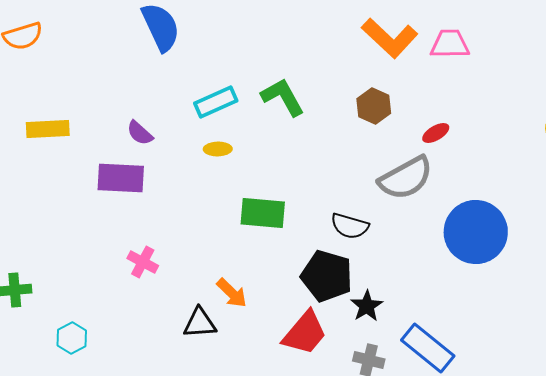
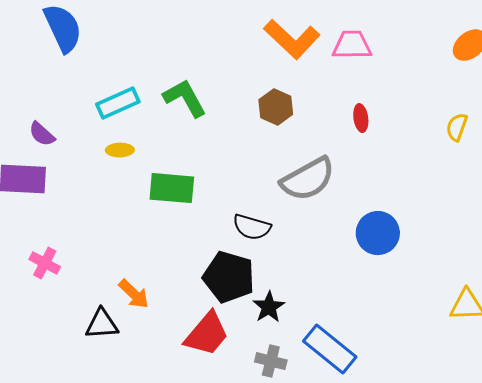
red ellipse: (436, 133) -> (361, 118), moved, turned -68
green rectangle: (263, 213) -> (172, 188), moved
blue circle: (476, 232) -> (378, 233), size x0.7

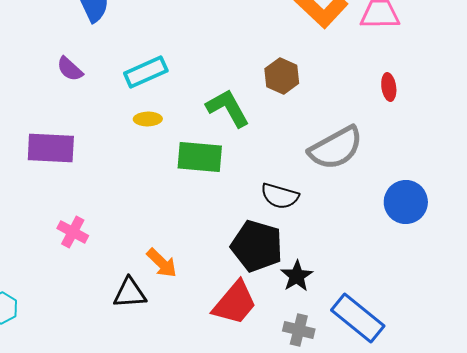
green L-shape: (185, 98) -> (228, 108), moved
brown hexagon: (276, 107) -> (282, 76), moved
purple semicircle: (42, 134) -> (70, 69), moved

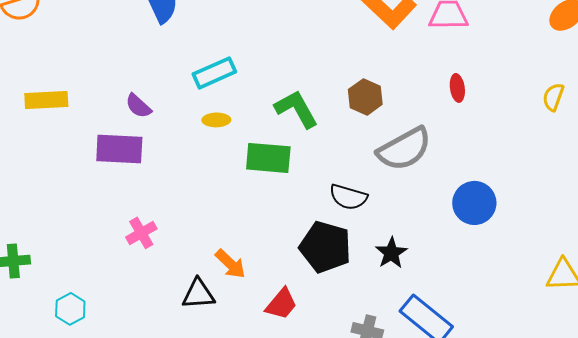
purple semicircle: (70, 69) -> (138, 106), moved
brown hexagon: (282, 76) -> (365, 97), moved
pink cross: (73, 232) -> (141, 233), turned 32
black star: (297, 276) -> (391, 253), moved
red trapezoid: (235, 303) -> (281, 304), moved, size x0.7

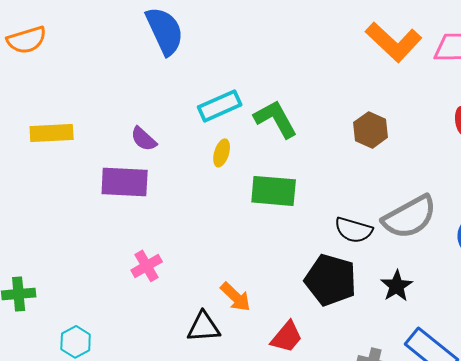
green L-shape: (296, 109) -> (276, 119), moved
yellow ellipse: (216, 120) -> (222, 153), turned -72
gray semicircle: (404, 149) -> (410, 217), moved

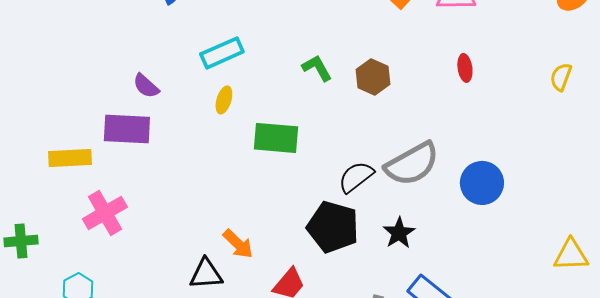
green L-shape: (276, 119) -> (317, 68), moved, size x0.7
yellow rectangle: (52, 133) -> (70, 158), moved
black semicircle: (354, 230) -> (356, 177), turned 126
pink cross: (147, 266) -> (105, 213), moved, size x1.4

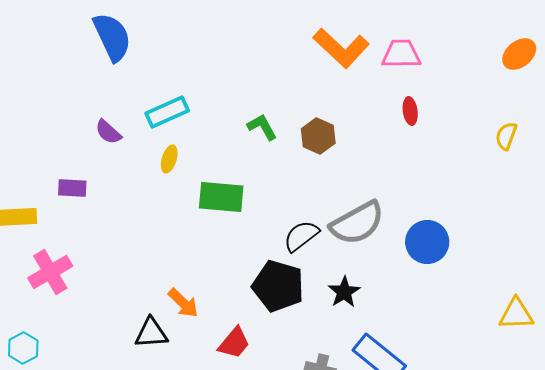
red ellipse: (465, 68) -> (410, 111), moved
purple semicircle: (146, 86) -> (108, 132), moved
purple rectangle: (127, 129) -> (72, 188), size x0.6

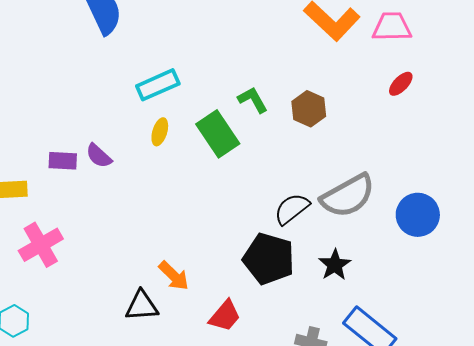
red ellipse: (410, 111) -> (401, 84), turned 52
purple semicircle: (108, 132) -> (99, 156), moved
green rectangle: (221, 197) -> (218, 134), moved, turned 51

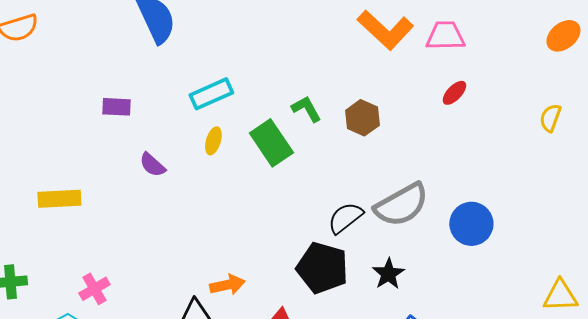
purple rectangle: (63, 161) -> (116, 107), moved
pink cross: (41, 245) -> (94, 289), moved, size x0.7
orange arrow: (174, 276) -> (227, 285), turned -56

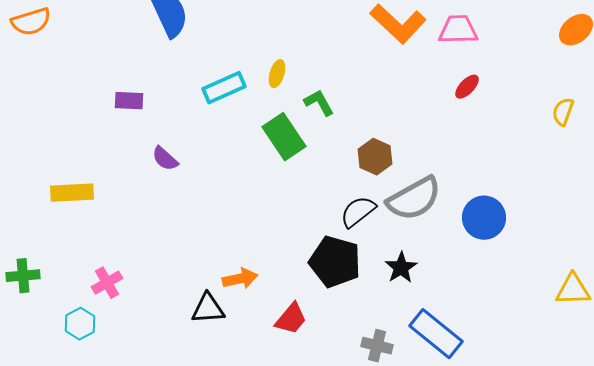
brown hexagon: (362, 118) -> (375, 157), moved
yellow ellipse: (213, 141) -> (277, 74), moved

